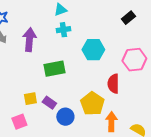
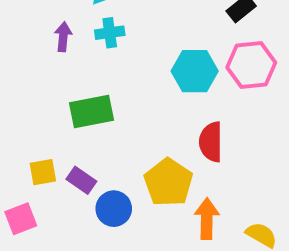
purple arrow: (29, 40) -> (63, 37), moved, size x0.6
cyan hexagon: (93, 50) -> (195, 71), moved
pink hexagon: (134, 60) -> (251, 65), moved

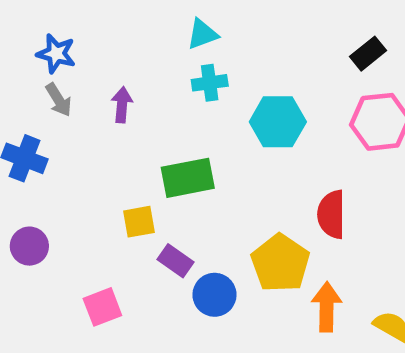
purple arrow: (63, 37) -> (122, 105), moved
cyan hexagon: (195, 71) -> (278, 122), moved
yellow square: (43, 172) -> (139, 222), moved

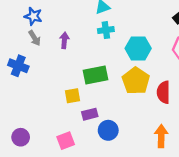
purple circle: (29, 246) -> (21, 137), moved
purple rectangle: (176, 261) -> (90, 114), turned -49
yellow pentagon: (280, 263) -> (136, 81), moved
pink square: (102, 307) -> (66, 141), moved

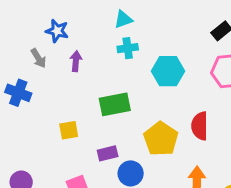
blue star: (33, 16) -> (57, 31), moved
yellow pentagon: (136, 81) -> (161, 139), moved
yellow square: (72, 96) -> (69, 130), moved

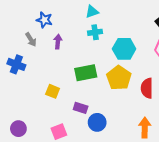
yellow square: (69, 130) -> (53, 91), turned 32
yellow pentagon: (161, 139) -> (119, 78), moved
purple rectangle: (108, 153) -> (81, 108), turned 32

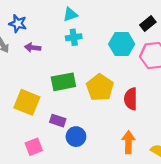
purple arrow: (58, 42) -> (33, 48), turned -88
cyan hexagon: (124, 49) -> (122, 44), moved
yellow square: (53, 91) -> (27, 102), size x1.6

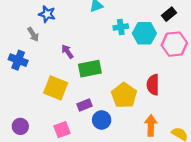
cyan cross: (74, 37) -> (121, 27), moved
purple arrow: (33, 48) -> (67, 52), moved, turned 48
yellow pentagon: (100, 87) -> (124, 95), moved
purple rectangle: (58, 121) -> (84, 105), turned -40

